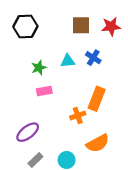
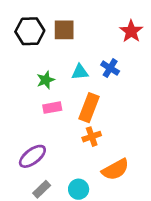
brown square: (81, 25) -> (64, 30), moved
red star: (111, 26) -> (131, 31), turned -30
orange rectangle: (97, 99) -> (89, 108), moved

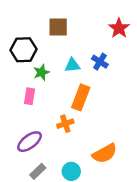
black hexagon: (30, 31) -> (24, 50), moved
pink rectangle: (52, 108) -> (29, 96), moved, turned -70
orange cross: (92, 137) -> (65, 124), moved

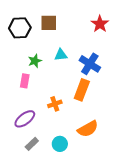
black hexagon: (24, 50) -> (20, 28), moved
blue cross: (100, 62) -> (90, 64), moved, size x1.5
orange rectangle: (81, 97) -> (82, 90), moved

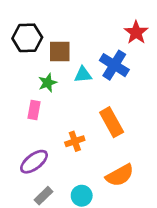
brown square: (49, 23) -> (60, 51), moved
blue cross: (90, 64) -> (114, 65), moved
orange rectangle: (82, 90) -> (112, 122), turned -50

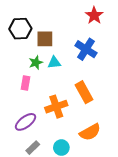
red star: (136, 32) -> (94, 15), moved
cyan triangle: (83, 75) -> (54, 62), moved
orange cross: (75, 141) -> (56, 107), size x1.5

